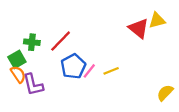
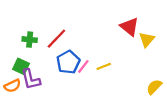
yellow triangle: (157, 20) -> (147, 40), moved, turned -35
green square: (17, 59) -> (21, 66), moved, turned -35
orange semicircle: (18, 74) -> (12, 86), moved, turned 98

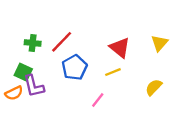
red triangle: (129, 27) -> (120, 48), moved
pink line: (83, 66) -> (98, 100), moved
yellow semicircle: (154, 87) -> (154, 87), moved

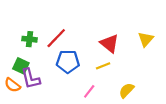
blue pentagon: (74, 67) -> (68, 62), turned 30
yellow semicircle: (154, 87) -> (127, 90), moved
orange semicircle: (14, 93) -> (12, 85), turned 63

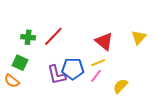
blue pentagon: (68, 62) -> (73, 69), moved
purple L-shape: (31, 79) -> (56, 75), moved
pink line: (89, 91) -> (96, 76), moved

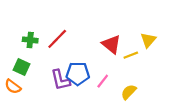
yellow line: (98, 63) -> (131, 55), moved

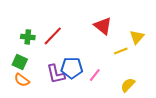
red triangle: (111, 44) -> (103, 26), moved
orange semicircle: (13, 87) -> (22, 80), moved
yellow semicircle: (129, 92) -> (128, 85), moved

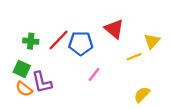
blue pentagon: (72, 68) -> (81, 43), moved
purple L-shape: (56, 74) -> (42, 82), moved
pink line: (95, 75) -> (94, 74), moved

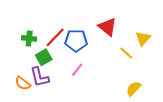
yellow line: (134, 57) -> (126, 53), turned 64
green square: (22, 69) -> (44, 57), moved, turned 35
pink line: (94, 74) -> (77, 70), moved

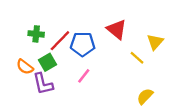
green cross: (29, 38) -> (36, 34), moved
orange semicircle: (23, 83) -> (25, 67), moved

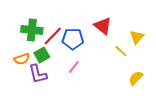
green cross: (36, 34) -> (32, 30), size x1.5
orange semicircle: (25, 67) -> (22, 59), turned -56
yellow semicircle: (145, 96) -> (136, 78), moved

